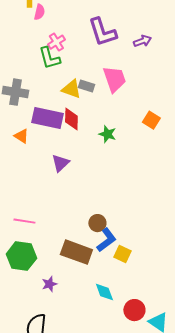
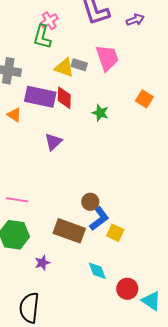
green L-shape: (49, 58) -> (42, 37), turned 30

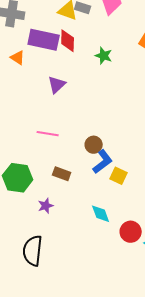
pink line: (17, 200) -> (48, 134), moved
brown rectangle: (69, 231) -> (62, 174), moved, size x0.6

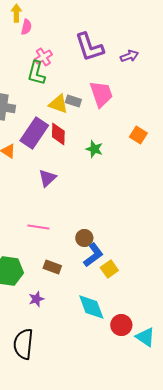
purple rectangle: (44, 40) -> (34, 133), turned -68
yellow square: (119, 176) -> (109, 269), turned 30
cyan diamond: (101, 214) -> (91, 307), size x1.4

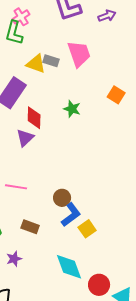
red diamond: (58, 134) -> (34, 118), moved

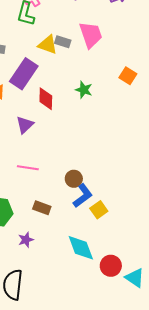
purple triangle: (25, 138) -> (25, 125), moved

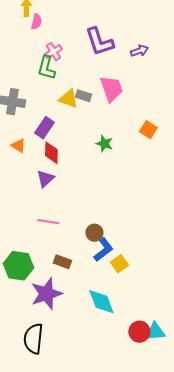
purple rectangle: (24, 74) -> (44, 128), size x0.7
red diamond: (46, 99) -> (51, 153), moved
purple star: (26, 240) -> (46, 294), size x2.0
red circle: (111, 266) -> (139, 332), moved
cyan triangle: (135, 278) -> (155, 332), turned -40

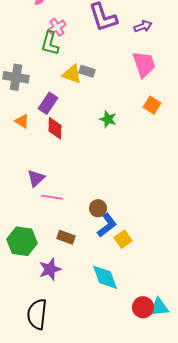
pink trapezoid: (111, 89) -> (144, 64), moved
purple triangle: (45, 179) -> (36, 178), moved
purple star: (46, 294) -> (50, 269), size x0.7

